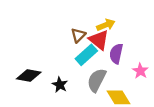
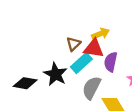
red triangle: (99, 40) -> (94, 48), turned -30
black star: (60, 85) -> (56, 74), moved, size x1.5

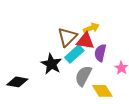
brown triangle: (74, 44) -> (67, 37), size x1.5
black diamond: (25, 83) -> (17, 82), moved

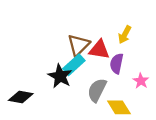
yellow arrow: (91, 28) -> (125, 35), moved, turned 140
cyan rectangle: (74, 54) -> (74, 65), moved

